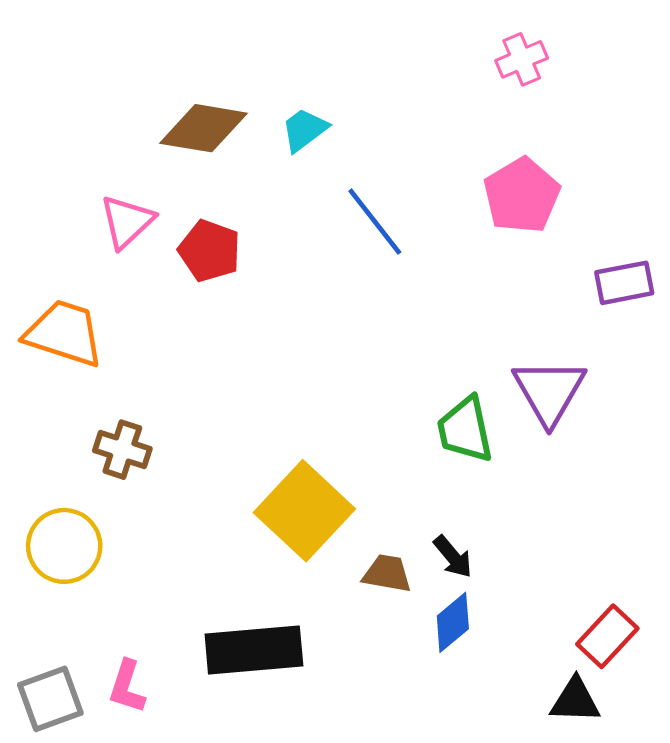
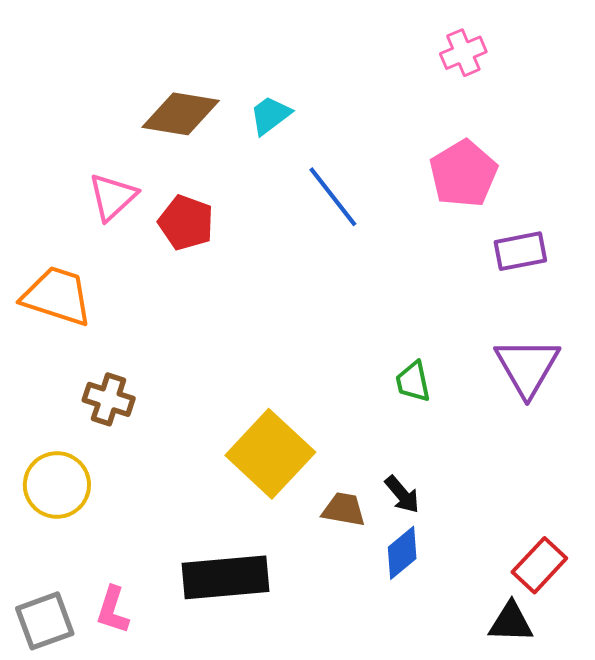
purple rectangle: (624, 283) -> (520, 251), moved
purple triangle: (549, 391) -> (527, 367), moved
green trapezoid: (465, 430) -> (413, 382), size x0.7

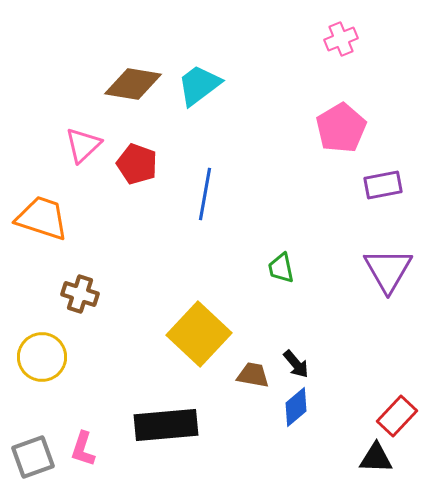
cyan trapezoid: (270, 115) -> (199, 85), size x1.4
blue line: (333, 197) -> (205, 194), moved, turned 48
green trapezoid: (413, 382) -> (281, 268), moved

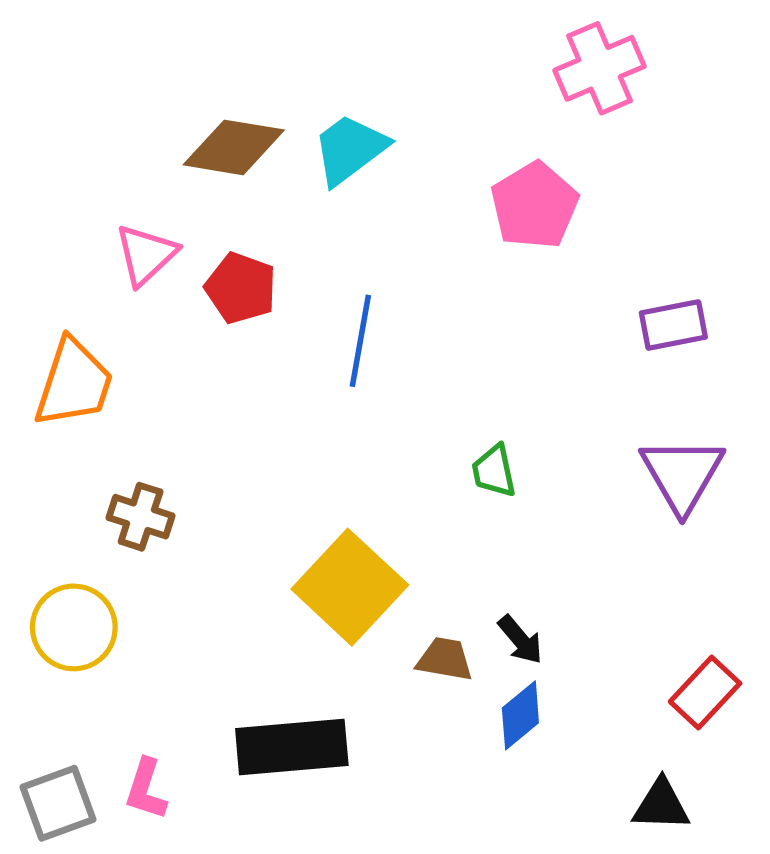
pink cross: (341, 39) -> (600, 68), size x1.5
pink pentagon: (341, 128) -> (534, 205), moved
orange trapezoid: (42, 218) -> (74, 383), turned 90
red rectangle: (397, 416) -> (705, 693), moved

